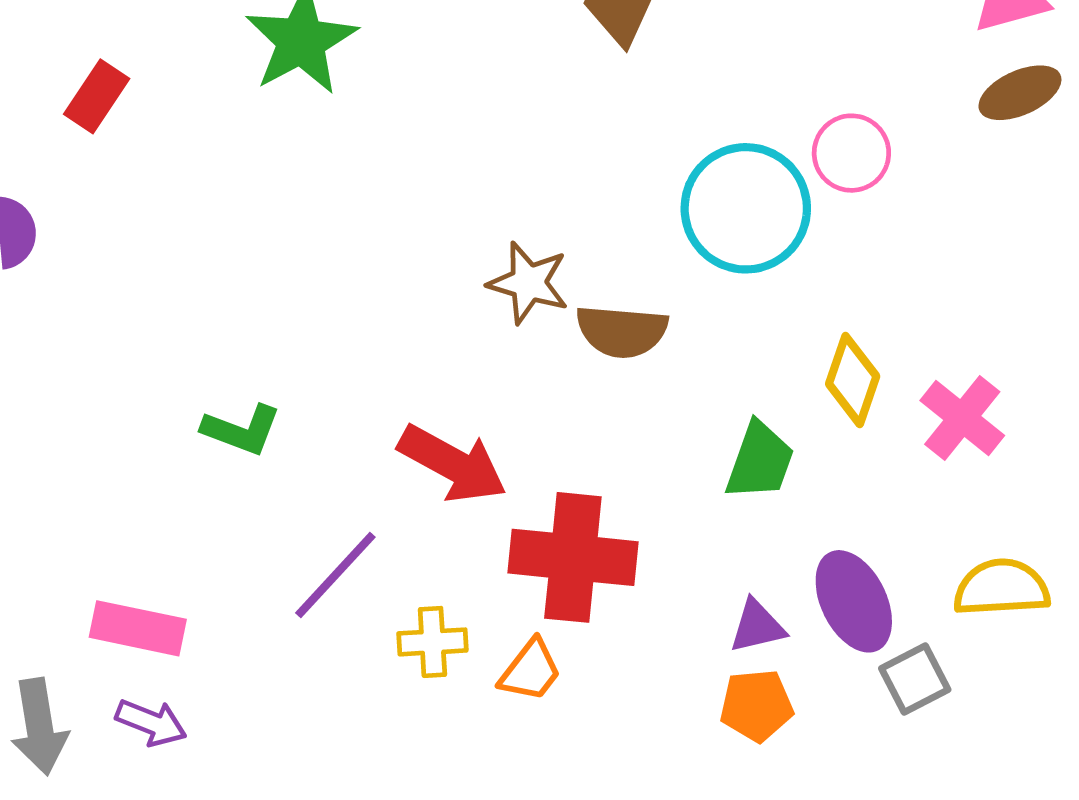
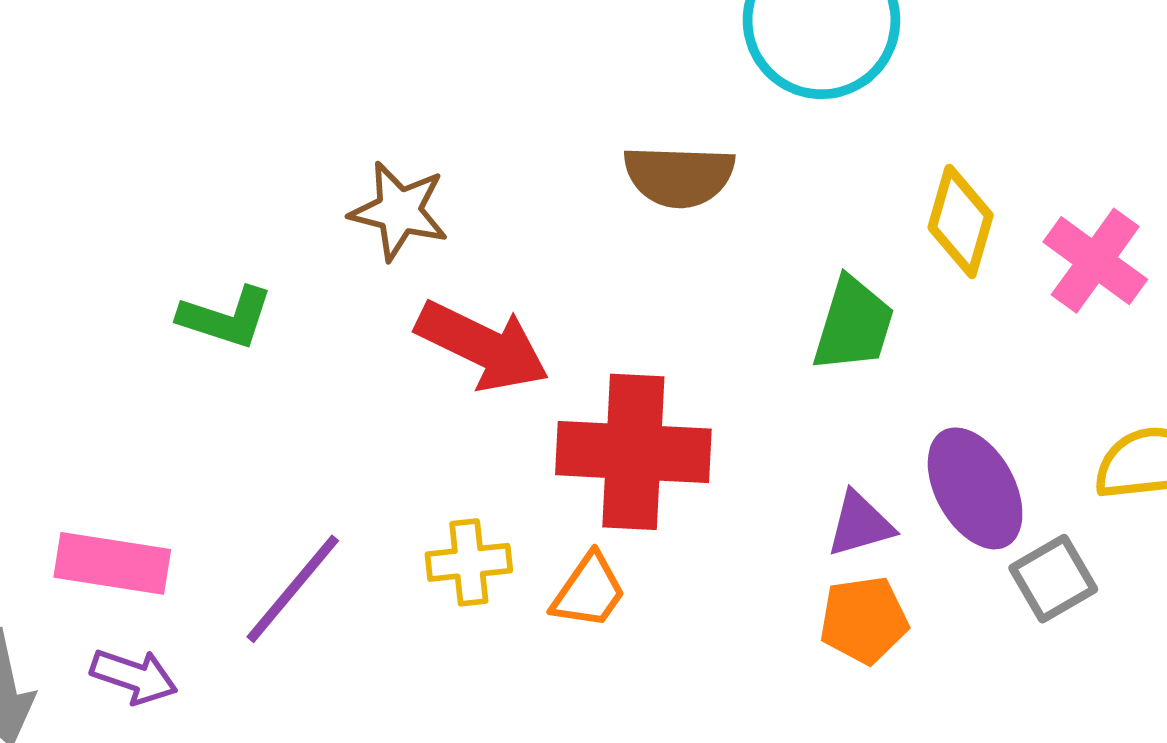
brown star: (528, 283) -> (399, 211), moved
purple line: (335, 575) -> (293, 589), moved

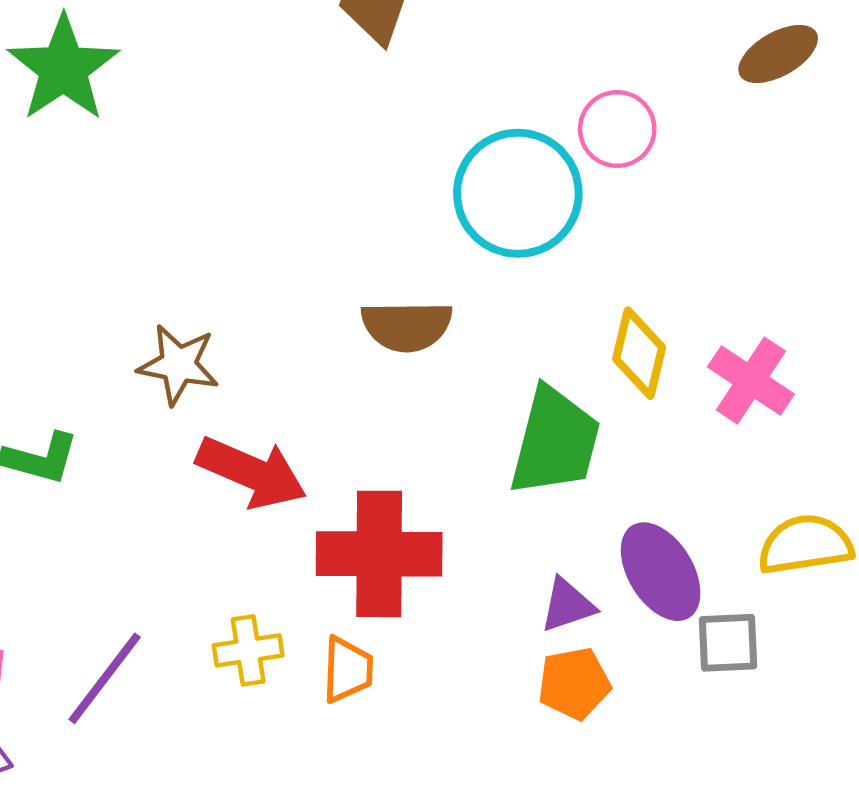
green trapezoid: (853, 324) -> (555, 442), size x1.4
gray square: (1053, 579) -> (728, 643), turned 30
orange trapezoid: (589, 591) -> (348, 670), turned -30

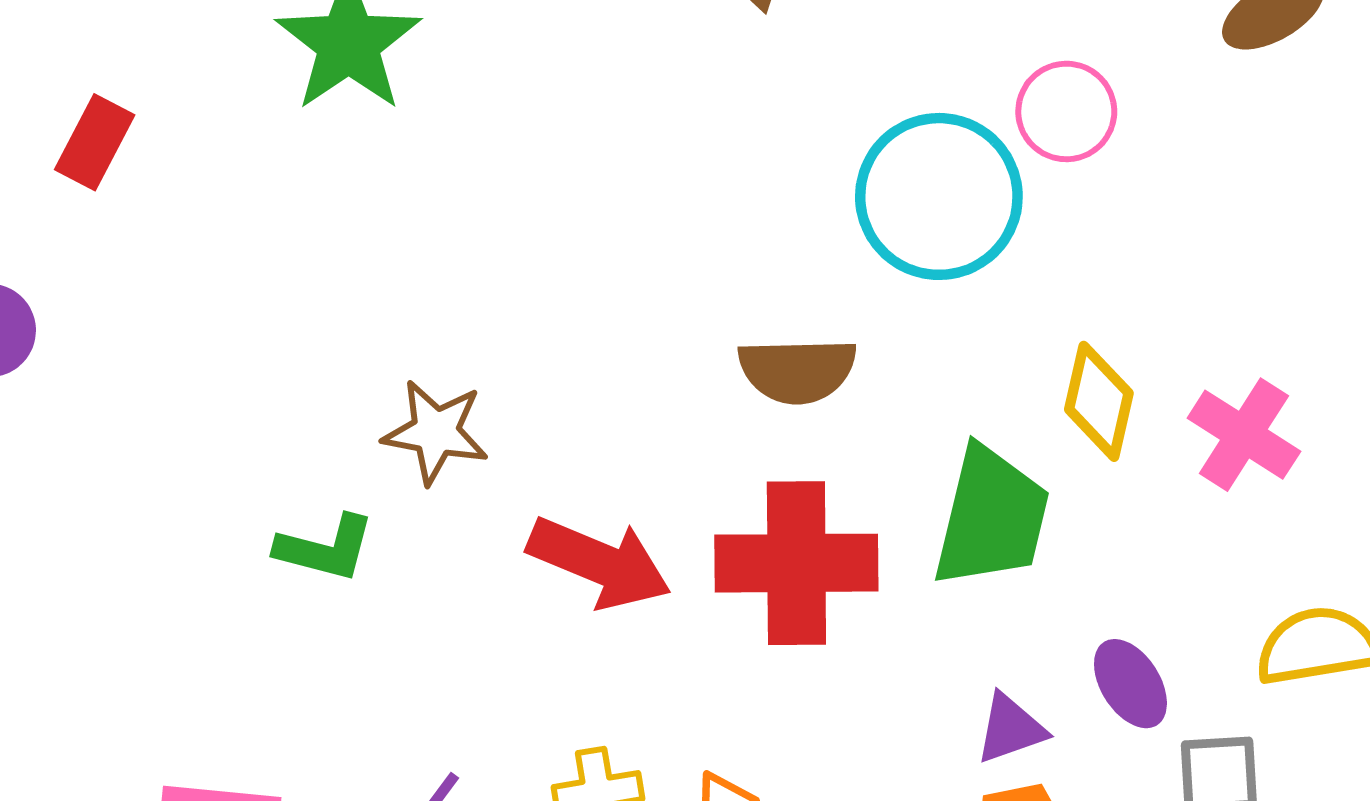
brown star: (178, 365) -> (436, 432), moved
red cross: (379, 554) -> (796, 563), moved
purple ellipse: (661, 572) -> (1130, 684), size x0.7

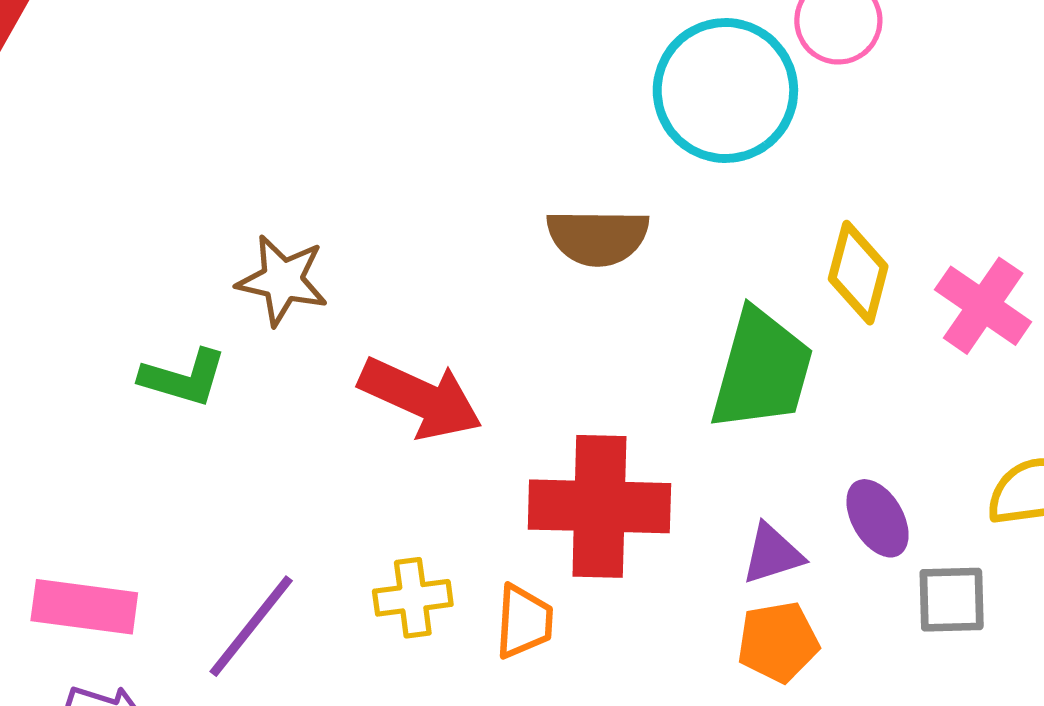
red cross: (796, 563) -> (599, 506), moved

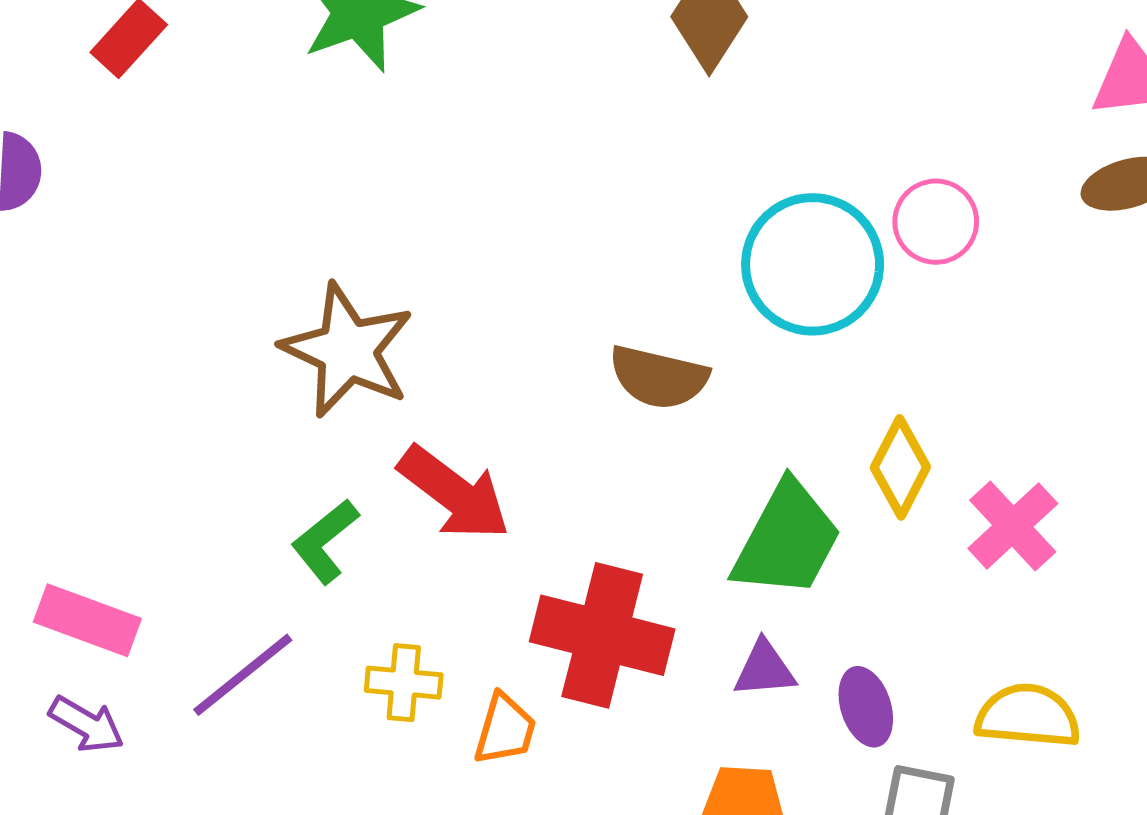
brown star: (282, 280) -> (347, 350), size x1.5
green L-shape: (183, 378) -> (325, 541), moved, turned 112
purple triangle: (772, 554) -> (765, 669), moved

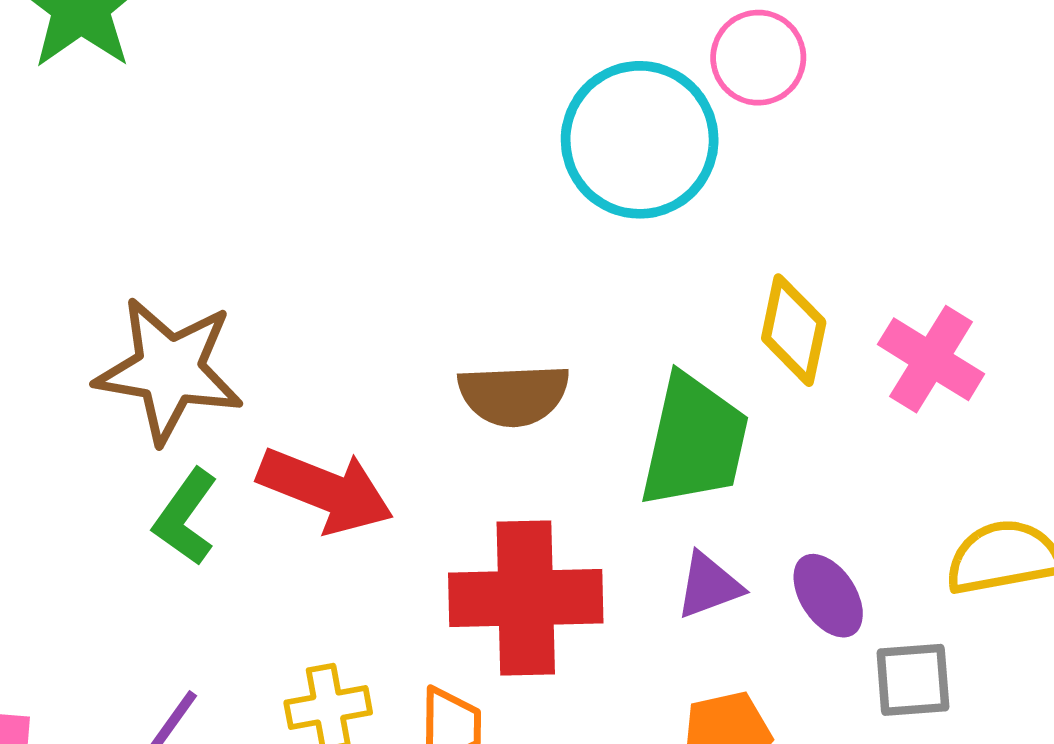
brown semicircle: (659, 377) -> (514, 395), moved
green L-shape: (325, 541) -> (186, 517), moved

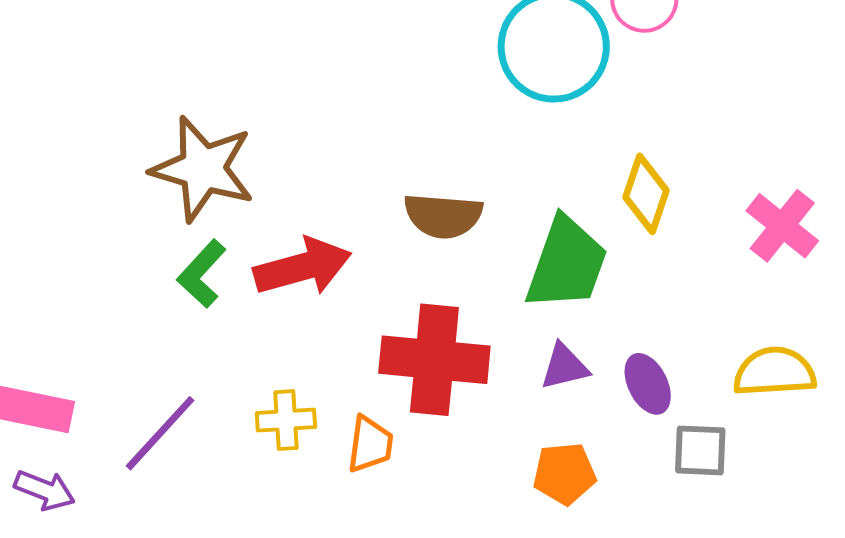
pink cross: (931, 359) -> (782, 226), moved
red arrow: (326, 490) -> (303, 267), turned -44

